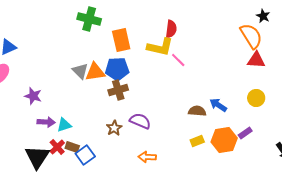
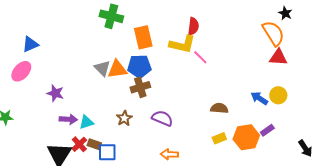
blue arrow: (218, 105) -> (259, 98), moved
brown star: (114, 128) -> (124, 118), moved
blue square: (85, 155) -> (107, 152), turned 36

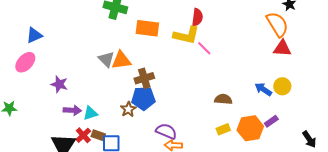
orange rectangle: (143, 37) -> (147, 28), turned -70
blue pentagon: (139, 66) -> (143, 98), moved
purple semicircle: (162, 118) -> (166, 131), moved

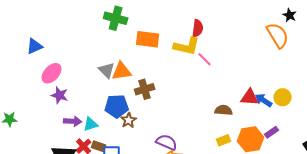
red triangle: (282, 48) -> (250, 97), moved
pink ellipse: (25, 62) -> (52, 73), moved
blue pentagon: (143, 98) -> (117, 106), moved

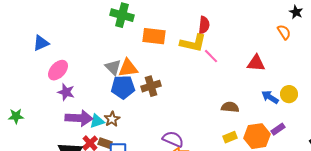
orange semicircle: (278, 35) -> (284, 32), size x0.6
red triangle: (250, 97) -> (256, 63), moved
blue pentagon: (117, 106) -> (123, 87), moved
brown star: (129, 120) -> (112, 119), moved
purple arrow: (73, 121) -> (79, 118), size x1.5

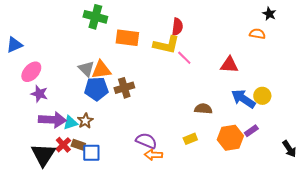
orange semicircle: (284, 32) -> (257, 34), turned -49
blue arrow: (270, 97) -> (243, 99), size x1.4
yellow rectangle: (230, 137) -> (190, 139), moved

